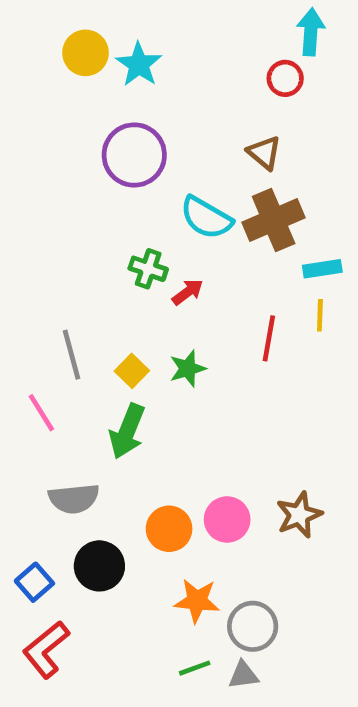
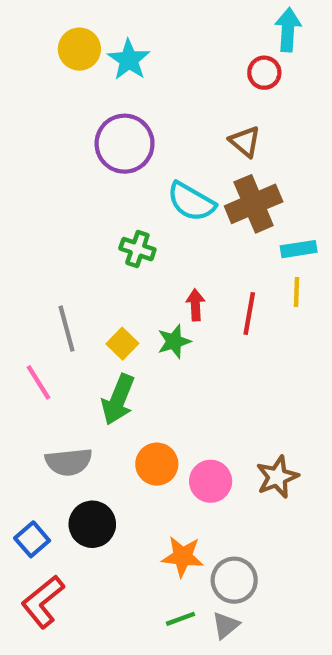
red arrow: (188, 292) -> (196, 305), moved, turned -56
orange circle: (169, 529) -> (157, 464), moved
gray triangle: (243, 675) -> (226, 625), turned -32

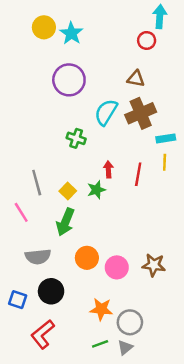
brown triangle: (245, 141) -> (136, 79), turned -30
cyan semicircle: (191, 202) -> (106, 112), turned 92
brown star: (277, 477) -> (154, 265), turned 30
blue square: (32, 539) -> (18, 300), turned -30
red L-shape: (43, 602) -> (43, 334), moved

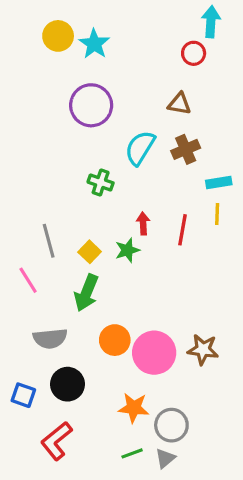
brown cross: (141, 113) -> (186, 149), size x0.7
pink circle: (117, 267) -> (154, 353), size x1.4

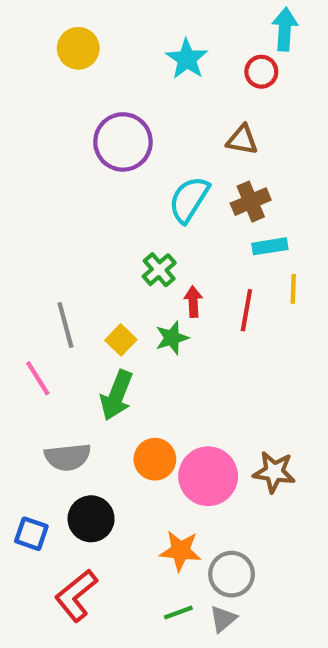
cyan star: (94, 44) -> (187, 59), moved
green cross: (101, 182) -> (159, 270), moved, turned 30
cyan rectangle: (219, 182) -> (270, 246), moved

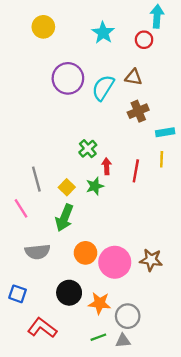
cyan semicircle: (189, 199) -> (103, 88), moved
cyan rectangle: (270, 246) -> (165, 132), moved
black circle: (91, 519) -> (69, 293), moved
red L-shape: (76, 595) -> (42, 328), turned 76
gray triangle: (223, 619) -> (123, 341), turned 35

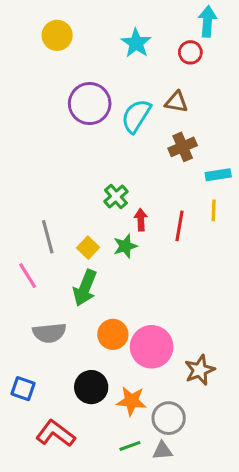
brown star: (151, 260) -> (200, 370), moved, turned -30

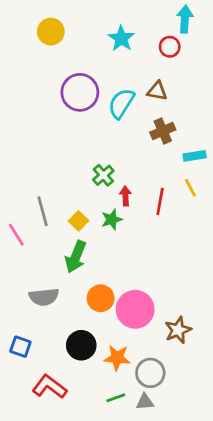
yellow line: (214, 210) -> (190, 188), turned -30
pink line: (28, 276) -> (16, 235), moved

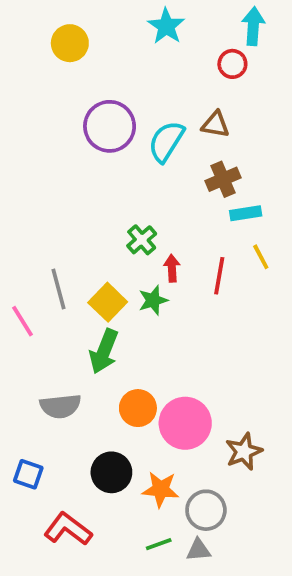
cyan star: (121, 38) -> (166, 26), moved
cyan rectangle: (195, 156) -> (246, 213), moved
yellow square: (78, 221) -> (108, 302), size x1.4

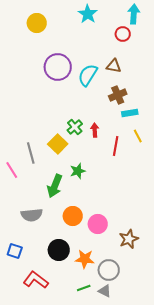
red arrow: (172, 268) -> (95, 130), moved
green star: (153, 300) -> (78, 171), moved
yellow square: (108, 302) -> (58, 144), moved
pink circle: (185, 423) -> (98, 224), size x0.7
gray triangle: (198, 550) -> (105, 291), turned 32

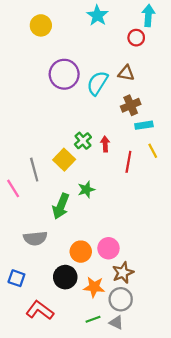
orange circle: (73, 216) -> (81, 252), moved
brown star: (129, 239) -> (123, 273), moved

